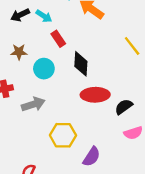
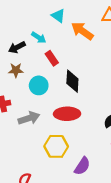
black arrow: (20, 15) -> (17, 47), moved
red ellipse: (95, 95) -> (67, 114), moved

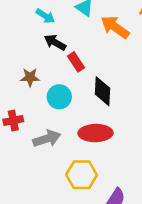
cyan arrow: (39, 38) -> (45, 16), moved
black arrow: (17, 47) -> (55, 42), moved, turned 56

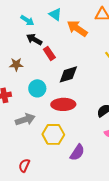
black diamond: (102, 91) -> (68, 74), turned 70
cyan circle: (59, 97) -> (37, 88), moved
gray arrow: (47, 139) -> (25, 119), moved

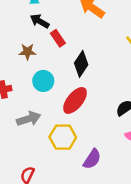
brown star: (16, 64) -> (27, 52), moved
black diamond: (68, 74) -> (81, 64), turned -40
red ellipse: (63, 104) -> (75, 100), turned -50

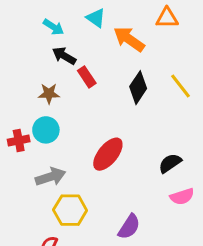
black diamond: (81, 64) -> (138, 88), moved
cyan circle: (43, 81) -> (46, 130), moved
yellow hexagon: (63, 137) -> (70, 210), moved

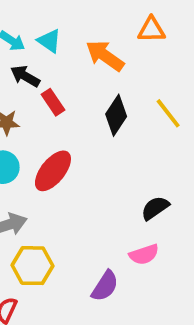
cyan triangle: (96, 18) -> (49, 41), moved
red ellipse: (108, 154) -> (53, 171), moved
pink semicircle: (182, 196) -> (144, 254), moved

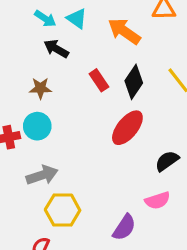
red rectangle: (53, 102) -> (99, 80), moved
red ellipse: (53, 171) -> (127, 128), moved

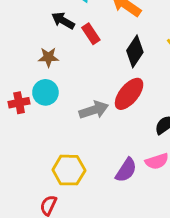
red rectangle: (99, 80) -> (91, 34), moved
gray arrow: (42, 175) -> (94, 110), moved
purple semicircle: (124, 227) -> (126, 170), moved

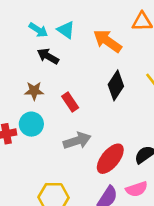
red rectangle: (91, 34) -> (70, 102), moved
red ellipse: (129, 94) -> (110, 159), moved

